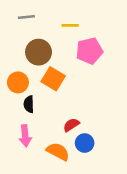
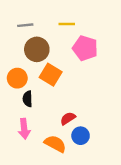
gray line: (26, 17) -> (25, 25), moved
pink pentagon: (89, 51) -> (85, 48), turned 30

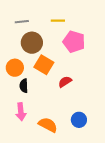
red semicircle: (68, 118) -> (65, 82), moved
blue circle: (81, 136) -> (79, 120), moved

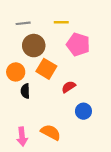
pink arrow: (21, 112) -> (22, 137), moved
blue circle: (79, 120) -> (83, 111), moved

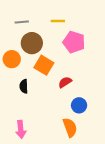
orange circle: (16, 72) -> (12, 59), moved
orange semicircle: (51, 132) -> (70, 127), moved, turned 42

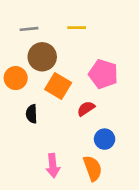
pink pentagon: (74, 42) -> (103, 74), moved
pink arrow: (21, 129) -> (53, 166), moved

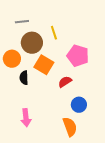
yellow line: (77, 28) -> (54, 33), moved, turned 72
black semicircle: (32, 114) -> (24, 78), moved
pink arrow: (53, 166) -> (26, 118), moved

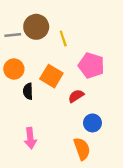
gray line: (22, 22) -> (13, 35), moved
brown circle: (32, 43) -> (36, 27), moved

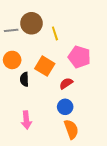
blue circle: (92, 123) -> (65, 107), moved

